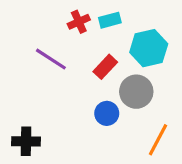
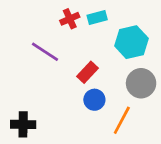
red rectangle: (105, 67) -> (88, 72), moved
gray circle: (136, 92) -> (141, 83), moved
orange line: (158, 140) -> (122, 120), moved

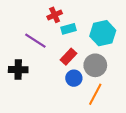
cyan rectangle: (97, 17) -> (69, 29), moved
gray circle: (141, 83) -> (95, 65), moved
black cross: (23, 124) -> (18, 70), moved

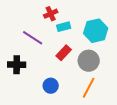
blue circle: (74, 78) -> (51, 86), moved

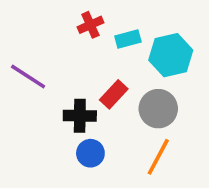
cyan rectangle: (64, 27) -> (128, 39), moved
purple line: (33, 38) -> (28, 77), moved
black cross: (17, 65) -> (80, 116), moved

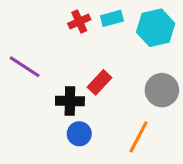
cyan rectangle: (128, 39) -> (112, 18), moved
cyan hexagon: (171, 55) -> (156, 28), moved
gray circle: (158, 109) -> (162, 90), moved

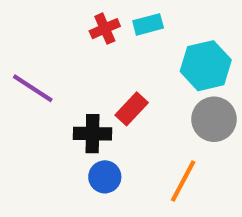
cyan hexagon: (156, 28) -> (206, 66), moved

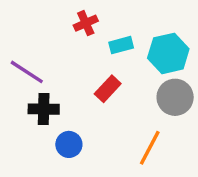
cyan rectangle: (148, 24) -> (121, 45), moved
black cross: (92, 134) -> (44, 109), moved
blue circle: (105, 177) -> (69, 144), moved

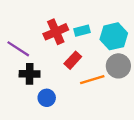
red cross: (86, 23) -> (56, 32), moved, size x1.5
orange line: (150, 148) -> (92, 80), moved, turned 45

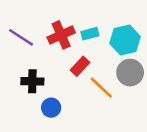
purple line: (18, 49) -> (21, 37), moved
orange line: (92, 80) -> (101, 88), turned 60

